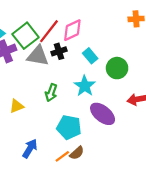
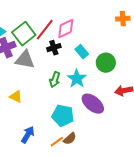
gray triangle: (38, 56) -> (25, 60), moved
green arrow: (51, 93) -> (55, 80), moved
yellow triangle: (17, 106) -> (16, 97), turned 48

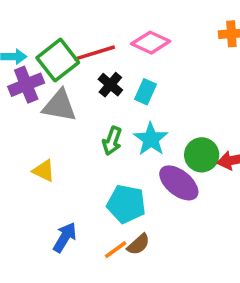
pink diamond: (66, 29) -> (151, 43), moved, turned 50
red line: (45, 30) -> (95, 53), turned 35
black cross: (54, 48) -> (110, 85), turned -32
cyan rectangle: (82, 52) -> (145, 92), moved, turned 64
green circle: (106, 63) -> (202, 155), moved

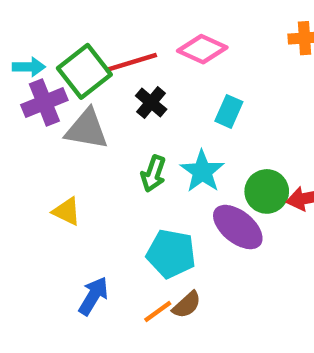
cyan rectangle: (145, 92) -> (229, 111), moved

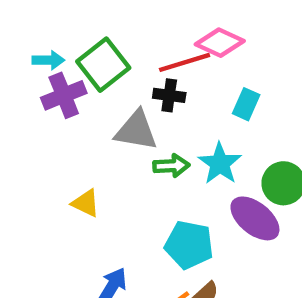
red line: (131, 62) -> (185, 62), moved
black cross: (151, 103) -> (169, 95), turned -32
gray triangle: (87, 129) -> (136, 131), moved
green arrow: (153, 174) -> (171, 166), turned -112

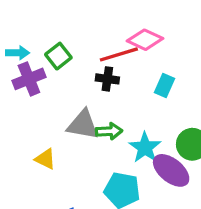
green square: (103, 65) -> (58, 56), size x0.7
gray triangle: (136, 131) -> (83, 125), moved
cyan star: (220, 164) -> (145, 148), moved

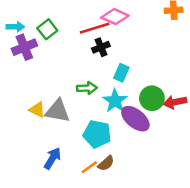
black cross: (107, 79) -> (101, 47), moved, turned -30
cyan rectangle: (165, 85) -> (121, 73), moved
gray triangle: (83, 125) -> (58, 111), moved

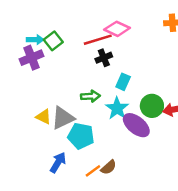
cyan arrow: (15, 27) -> (35, 40), moved
gray triangle: (58, 111) -> (63, 118), turned -35
cyan pentagon: (97, 134) -> (81, 136), moved

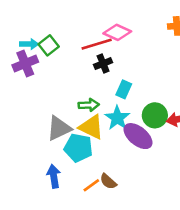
yellow triangle: (44, 117) -> (91, 127), moved, size x1.5
blue arrow: (58, 162) -> (54, 176), turned -40
brown semicircle: (109, 167) -> (108, 181), turned 84

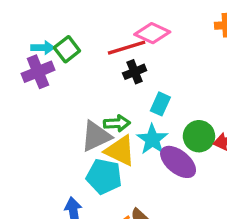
gray triangle: (59, 128) -> (96, 136), moved

